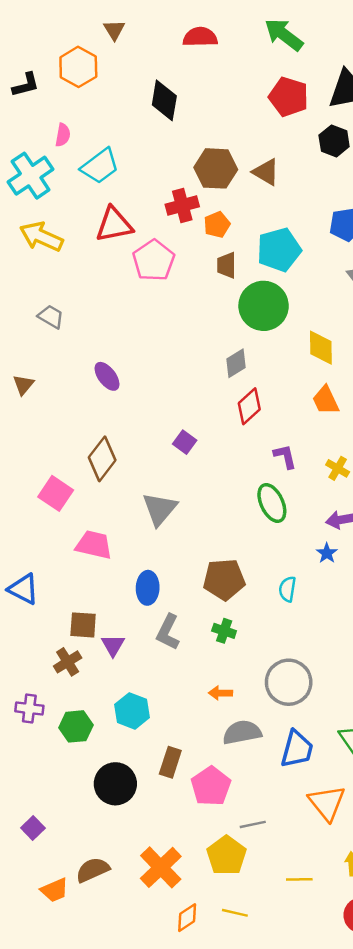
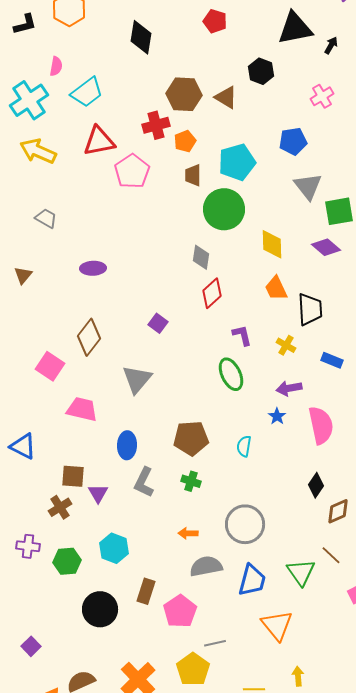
red pentagon: (289, 97) -> (215, 21), moved, size x0.7
black hexagon: (334, 141) -> (261, 71), moved
gray diamond: (236, 363) -> (201, 257), turned -50
purple ellipse: (107, 376) -> (93, 268), turned -55

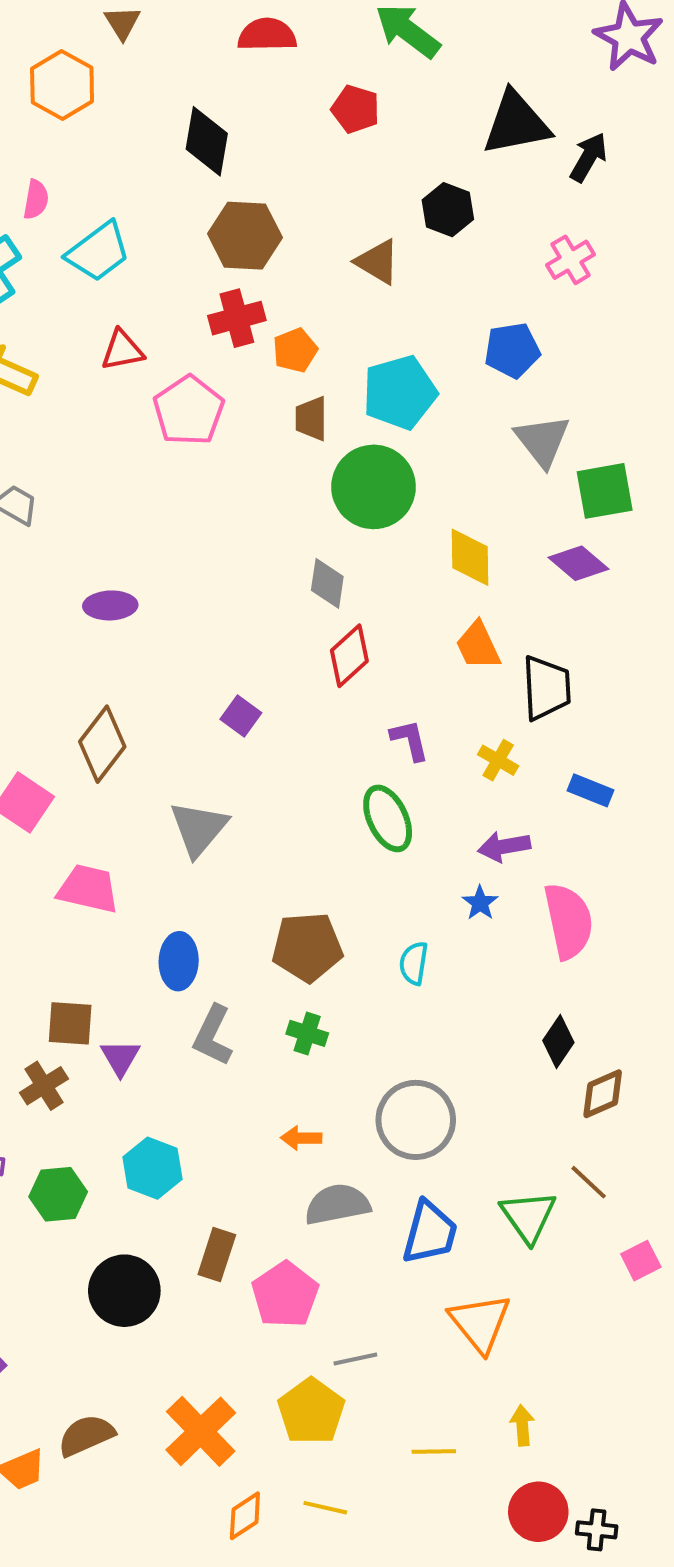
black arrow: (331, 45) -> (589, 157), size x1.4
brown hexagon: (184, 94) -> (245, 236), moved
red triangle: (99, 141) -> (122, 350), size x0.7

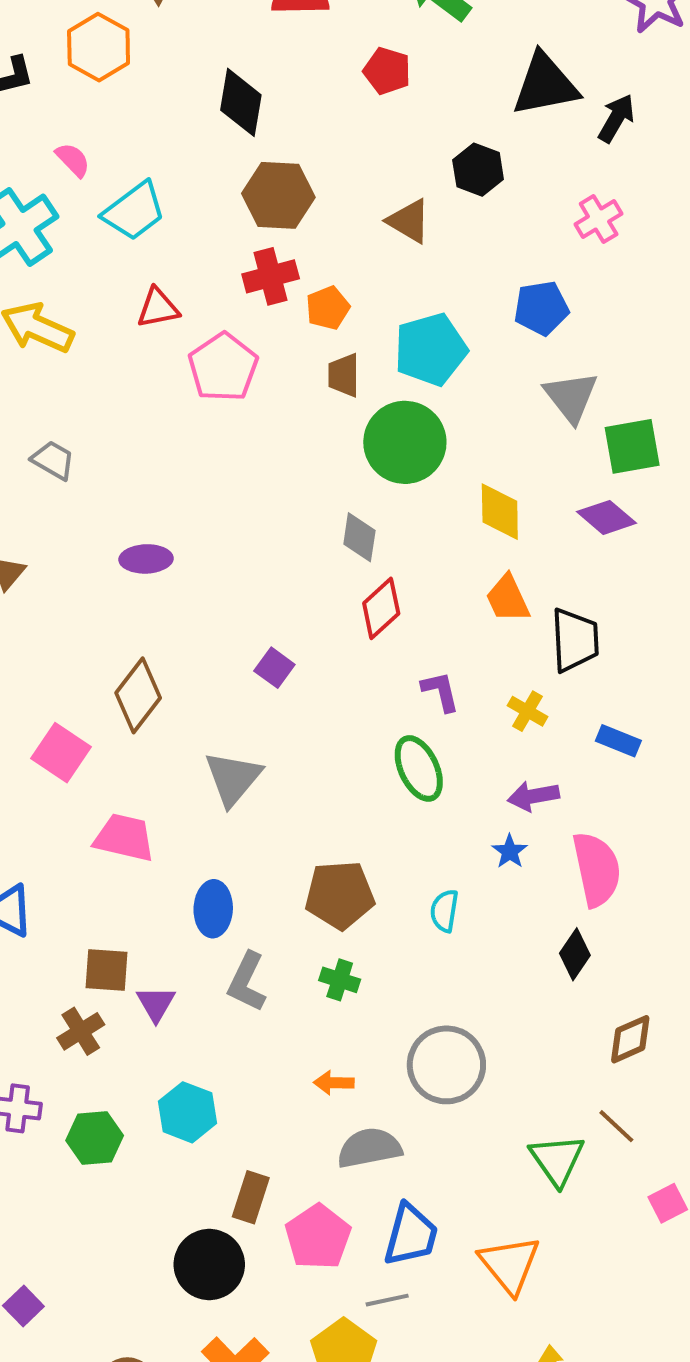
pink semicircle: (36, 200) -> (73, 160), turned -54
black diamond: (558, 1042) -> (575, 954), moved
blue trapezoid: (430, 1232) -> (411, 1235), moved
black circle: (124, 1291) -> (209, 1265), moved

